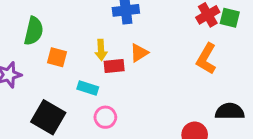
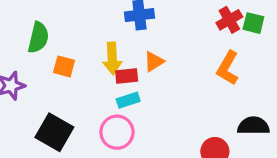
yellow arrow: (101, 50) -> (112, 58), size x1.4
cyan rectangle: (88, 88) -> (128, 100), moved, turned -36
pink circle: (105, 117) -> (117, 132), size x1.4

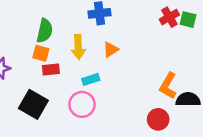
green semicircle: (38, 37) -> (45, 31), moved
orange L-shape: (228, 68) -> (168, 86), moved
red rectangle: (127, 76) -> (51, 69), moved

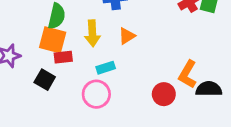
orange square: (41, 53) -> (53, 40), size x1.5
black square: (33, 104) -> (45, 80), moved, size x0.7
red circle: (158, 119) -> (164, 94), moved

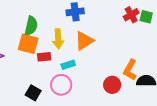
orange triangle: (127, 36) -> (84, 41), size x1.5
red rectangle: (63, 57) -> (44, 57), moved
black square: (45, 80) -> (33, 93), moved

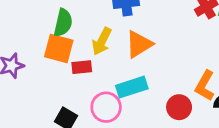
yellow arrow: (58, 39) -> (102, 41), turned 30
cyan rectangle: (68, 65) -> (132, 87), moved, size x1.5

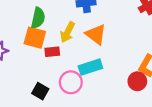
orange triangle: (139, 44) -> (96, 34), turned -50
red circle: (179, 107) -> (137, 81), moved

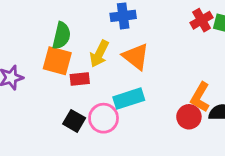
black square: (40, 91) -> (74, 121), moved

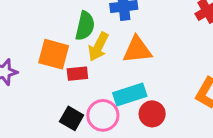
green semicircle: (61, 36) -> (85, 26), moved
orange triangle: (136, 57) -> (137, 50), turned -44
red circle: (189, 117) -> (152, 114), moved

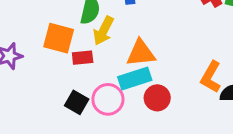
orange triangle: (137, 50) -> (141, 53), moved

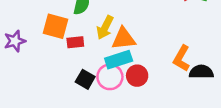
yellow arrow: (103, 31) -> (105, 27), moved
pink circle: (108, 99) -> (110, 77), moved
black square: (77, 102) -> (85, 79), moved

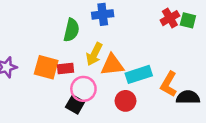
orange square: (56, 26) -> (46, 67), moved
cyan rectangle: (119, 60) -> (139, 74), moved
pink circle: (110, 77) -> (83, 89), moved

